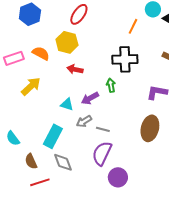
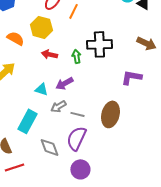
orange line: (133, 26) -> (73, 11), moved
green arrow: (111, 85) -> (76, 56), moved
brown ellipse: (150, 128) -> (110, 114), moved
gray diamond: (63, 162) -> (49, 147), moved
purple circle: (118, 177) -> (80, 169), moved

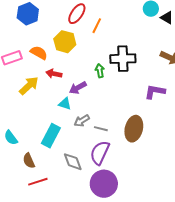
red arrow: (49, 54) -> (54, 74), moved
purple arrow: (64, 83) -> (78, 88), moved
purple circle: (80, 169) -> (104, 184), size x1.4

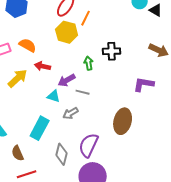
yellow hexagon: (65, 42) -> (67, 32), moved
black cross: (123, 59) -> (112, 51), size x0.7
gray line: (101, 129) -> (83, 92), moved
gray diamond: (73, 162) -> (62, 154), turned 35

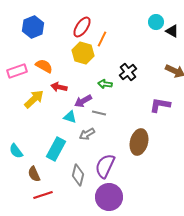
black cross: (112, 51) -> (128, 72), turned -36
green arrow: (89, 63) -> (105, 84), turned -72

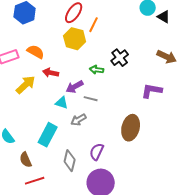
purple semicircle: (105, 166) -> (97, 152), size x0.7

